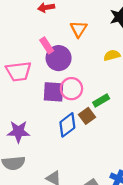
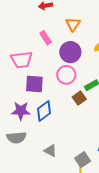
purple circle: (59, 58) -> (70, 52), moved
purple square: (53, 92) -> (34, 84), moved
blue diamond: (67, 125) -> (44, 111), moved

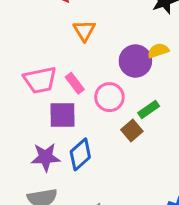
orange triangle: (73, 24) -> (84, 30), moved
pink rectangle: (46, 38) -> (75, 83), moved
purple circle: (70, 52) -> (135, 61), moved

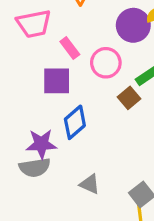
pink trapezoid: (40, 80) -> (34, 24), moved
purple star: (46, 157) -> (41, 144), moved

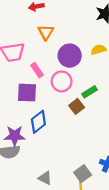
purple circle: (133, 25) -> (70, 56), moved
gray triangle: (90, 184) -> (45, 178), moved

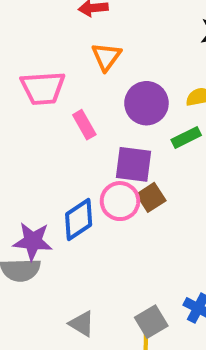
pink circle: (62, 81) -> (120, 201), moved
green rectangle: (89, 92) -> (186, 137), moved
purple square: (27, 93) -> (133, 164), moved

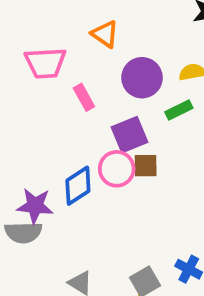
orange triangle: (106, 57) -> (105, 34), turned -32
purple square: (133, 164) -> (129, 135), turned -30
brown square: (151, 197) -> (146, 166), turned 32

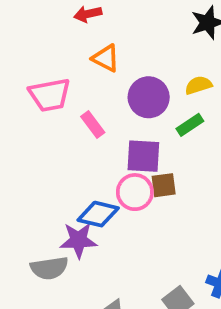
purple square: (129, 135) -> (143, 156), turned 33
blue diamond: (78, 186) -> (98, 214), turned 54
purple star: (35, 206) -> (79, 240), moved

